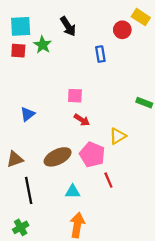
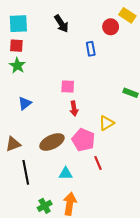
green star: (43, 45) -> (17, 66), moved
red arrow: (82, 120) -> (74, 108), turned 48
green cross: (21, 227) -> (45, 206), moved

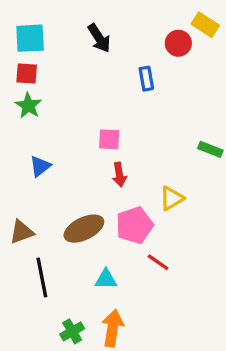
pink pentagon: (83, 140) -> (135, 225), turned 30
red line: (98, 163) -> (158, 262), turned -32

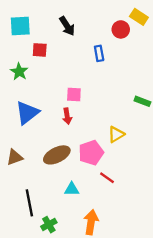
red square: (27, 74) -> (40, 50), moved
blue triangle: (40, 166) -> (27, 113), size x1.6
red arrow: (119, 175) -> (67, 116), moved
black line: (42, 277) -> (29, 203), moved
orange arrow: (113, 328) -> (91, 222), moved

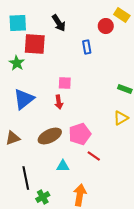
red square: (40, 50) -> (35, 44), size x1.6
yellow triangle: (116, 134) -> (121, 118), moved

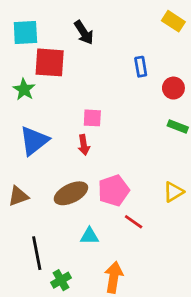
red circle: (106, 26) -> (173, 88), moved
blue rectangle: (87, 47) -> (141, 67), moved
yellow triangle: (121, 118) -> (173, 192), moved

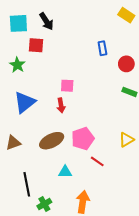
black arrow: (84, 33) -> (46, 21), moved
red square: (50, 62) -> (36, 45), size x0.7

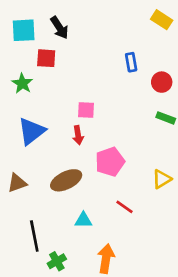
pink pentagon: (83, 139) -> (110, 162), moved

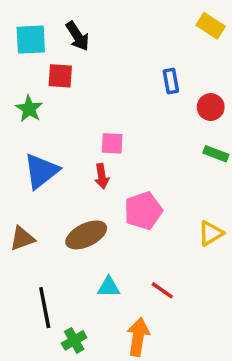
red line: (125, 207) -> (162, 290), moved

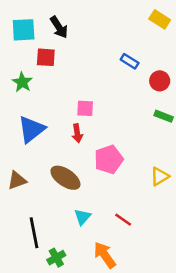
blue rectangle: (171, 81) -> (130, 61), turned -48
brown ellipse: (86, 235) -> (65, 178), turned 60
cyan triangle: (109, 287) -> (82, 217), turned -48
orange arrow: (138, 337) -> (105, 255), turned -44

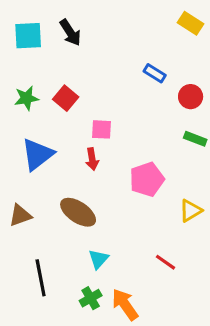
red square: (46, 57) -> (66, 98), moved, turned 36
green star: (22, 82) -> (27, 98), turned 30
pink pentagon: (109, 159) -> (147, 179), moved
red line: (123, 220) -> (166, 262), moved
green cross: (56, 258) -> (91, 298), moved

